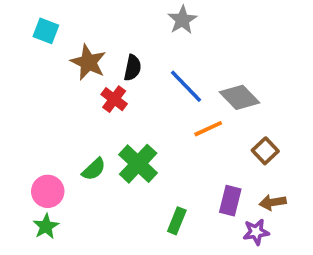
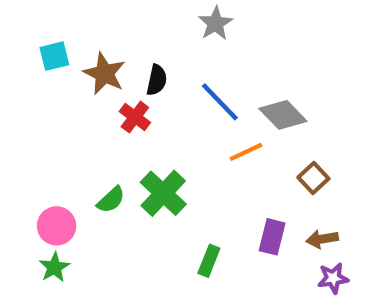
cyan square: (46, 31) -> (54, 56), moved, turned -35
purple star: (256, 232) -> (333, 278), moved

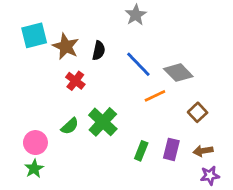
cyan square: (54, 56) -> (34, 35), size x1.4
red cross: (135, 117) -> (75, 81), moved
green rectangle: (209, 261) -> (141, 151), moved

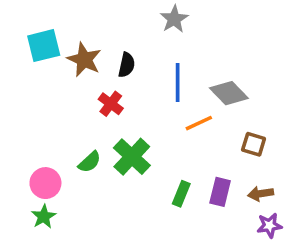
blue line: (138, 64) -> (178, 83), turned 44
red cross: (75, 81) -> (111, 104), moved
brown square: (198, 112) -> (254, 144), turned -30

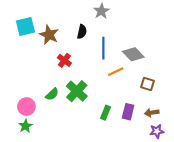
black semicircle: (127, 65) -> (82, 32), moved

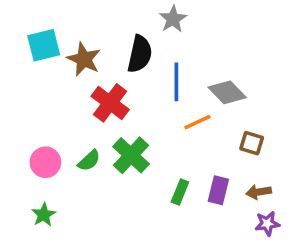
black semicircle: (82, 32) -> (140, 54), size x1.5
red cross: (64, 60) -> (110, 103), size x1.5
pink circle: (26, 107) -> (45, 162), moved

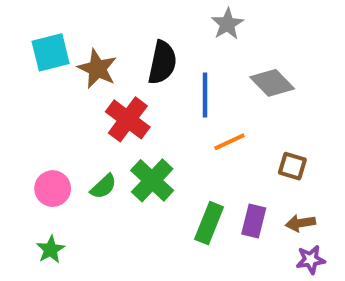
gray star: (173, 19) -> (227, 24), moved
gray diamond: (227, 92) -> (272, 83), moved
green rectangle: (180, 192) -> (209, 223), size x1.4

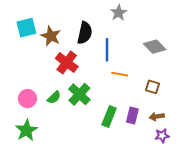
gray diamond: (272, 83) -> (155, 47), moved
orange line: (229, 142) -> (120, 74), turned 35
green star: (51, 249) -> (26, 130), size x1.5

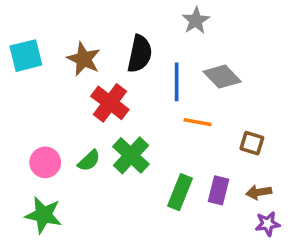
cyan square: (26, 28) -> (26, 56), moved
gray diamond: (155, 47) -> (222, 77), moved
green star: (26, 130) -> (43, 215), turned -30

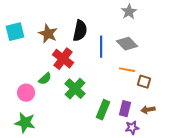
gray star: (196, 21) -> (129, 12), moved
orange line: (198, 122) -> (127, 70), moved
green semicircle: (89, 161) -> (45, 79), moved
purple star: (268, 224) -> (132, 128), moved

